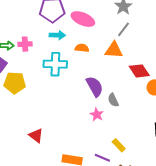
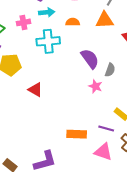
pink cross: (25, 44) -> (23, 22), moved
gray semicircle: (113, 100) -> (110, 70), turned -128
red triangle: (36, 136) -> (35, 90), moved

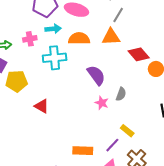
orange semicircle: (73, 22) -> (79, 39), size x1.5
gray semicircle: (110, 70) -> (121, 94), moved
purple line: (106, 129) -> (112, 145), turned -63

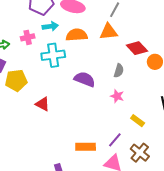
purple semicircle: (96, 75) -> (85, 79), moved, turned -30
gray semicircle: (121, 94) -> (119, 71), moved
pink star: (102, 103) -> (117, 96), moved
yellow rectangle: (127, 131) -> (138, 121), moved

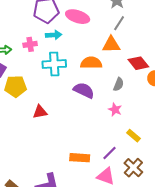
orange semicircle: (77, 35) -> (91, 63), moved
red triangle: (43, 104) -> (40, 112), turned -42

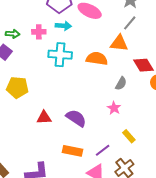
yellow pentagon: (15, 86) -> (17, 87), moved
purple semicircle: (84, 90) -> (76, 118), moved
red triangle: (40, 112) -> (44, 118), moved

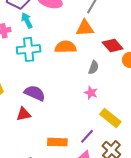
cyan arrow: (63, 26) -> (27, 20), turned -112
purple semicircle: (76, 118) -> (35, 93), moved
yellow rectangle: (129, 136) -> (110, 118), size x1.5

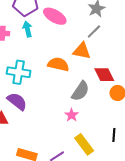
cyan cross: (29, 49) -> (19, 72), moved
gray semicircle: (94, 67) -> (80, 91), size x1.5

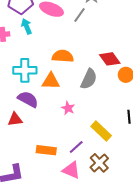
gray line: (94, 32) -> (80, 15), moved
orange triangle: (82, 51) -> (51, 81), moved
pink star: (72, 115) -> (68, 108), moved

